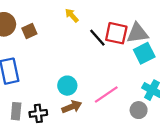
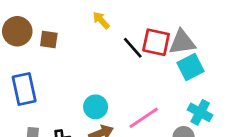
brown square: (29, 31) -> (49, 40), turned 32

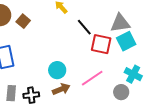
brown square: (49, 40) -> (23, 21), turned 32
red square: (156, 42) -> (101, 44), moved

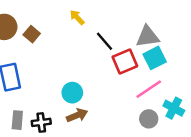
red square: (101, 44) -> (125, 62), turned -35
cyan cross: (133, 74) -> (174, 108), moved
pink line: (92, 78) -> (149, 89), moved

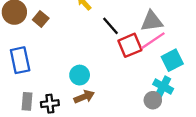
cyan square: (155, 58) -> (172, 60), moved
pink line: (149, 89) -> (153, 41), moved
cyan cross: (174, 108) -> (163, 86), moved

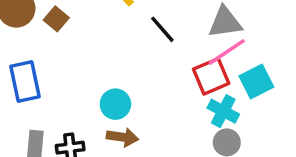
red square: (130, 45) -> (211, 76), moved
cyan cross: (163, 86) -> (223, 111), moved
brown arrow: (84, 97) -> (122, 137), turned 30

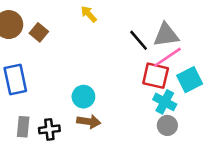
black line: (162, 29) -> (139, 40), moved
red square: (211, 76) -> (156, 76), turned 36

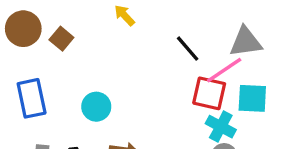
gray triangle: (166, 35) -> (246, 42), moved
cyan square: (190, 80) -> (252, 98), turned 30
cyan circle: (83, 97) -> (96, 107), moved

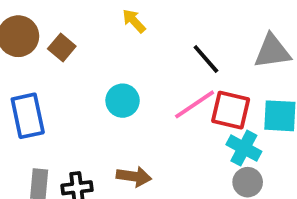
pink line: (224, 70) -> (195, 104), moved
cyan circle: (96, 107) -> (123, 101), moved

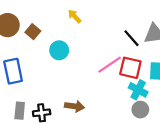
black line: (206, 59) -> (132, 38), moved
cyan circle: (123, 101) -> (59, 50), moved

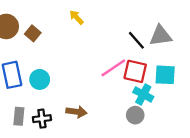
cyan circle: (59, 50) -> (40, 79), moved
gray circle: (140, 110) -> (135, 115), moved

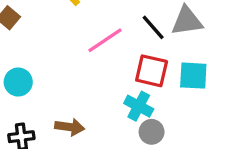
pink line: (113, 68) -> (105, 40), moved
cyan cross: (143, 94) -> (139, 106), moved

